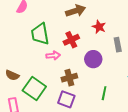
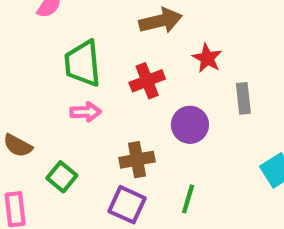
pink arrow: (53, 55) -> (86, 112), moved
green square: (34, 89) -> (62, 177), size x0.6
green line: (104, 93) -> (188, 199), moved

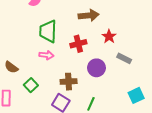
gray rectangle: (243, 98) -> (124, 58), turned -64

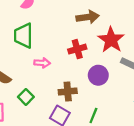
green trapezoid: (48, 31) -> (23, 36), moved
red star: (109, 36) -> (111, 40), size x1.6

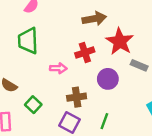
pink arrow: (42, 63) -> (58, 68), moved

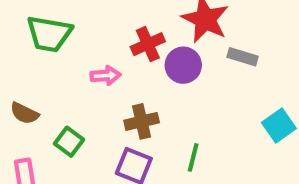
green trapezoid: (28, 41) -> (49, 34), turned -72
purple circle: (108, 79) -> (183, 65), moved

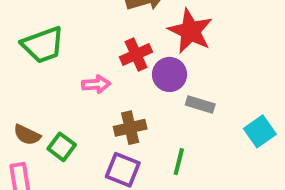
green trapezoid: (49, 34) -> (43, 45), turned -30
gray rectangle: (243, 57) -> (200, 105), moved
brown semicircle: (24, 113) -> (27, 135), moved

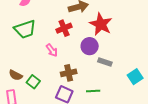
red cross: (136, 55) -> (64, 28), moved
pink arrow: (96, 84) -> (52, 50), turned 56
green line: (179, 162) -> (93, 91), turned 72

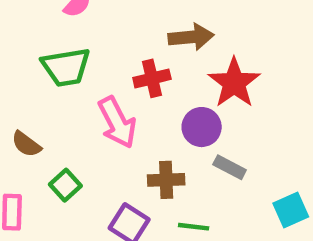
pink arrow: (52, 50) -> (117, 122), size x1.6
brown cross: (69, 73) -> (166, 180), moved
brown semicircle: (16, 75) -> (26, 144), moved

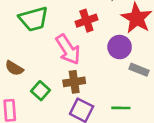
brown cross: (166, 180) -> (74, 82), moved

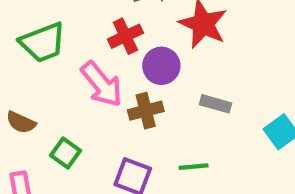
purple circle: (120, 47) -> (161, 66), moved
brown cross: (74, 82) -> (146, 111), moved

